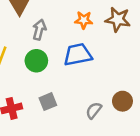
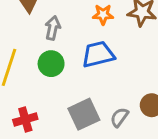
gray square: (48, 102) -> (84, 114), moved, size x1.5

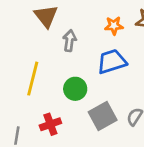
green circle: (51, 64) -> (75, 89), moved

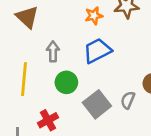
gray arrow: (70, 41) -> (53, 51), moved

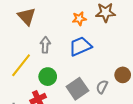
yellow line: (24, 79) -> (21, 65), turned 30
green circle: (66, 82) -> (48, 77), moved

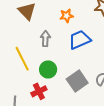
orange star: (79, 19) -> (67, 16), moved
yellow line: (21, 65) -> (22, 59), turned -65

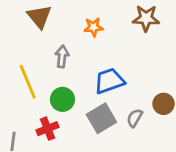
blue trapezoid: (80, 40) -> (109, 81), moved

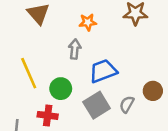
gray arrow: (62, 56) -> (75, 49), moved
red cross: (48, 129) -> (48, 115), turned 30

